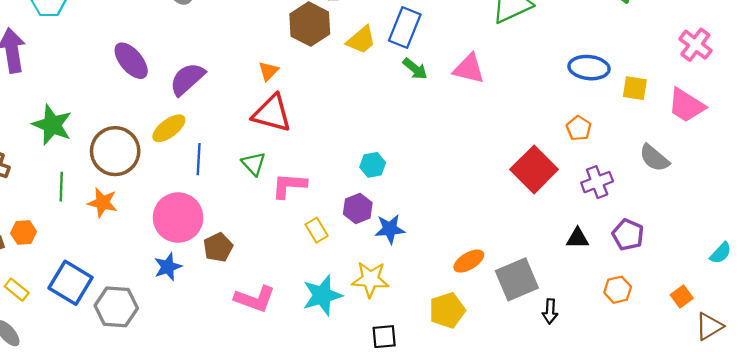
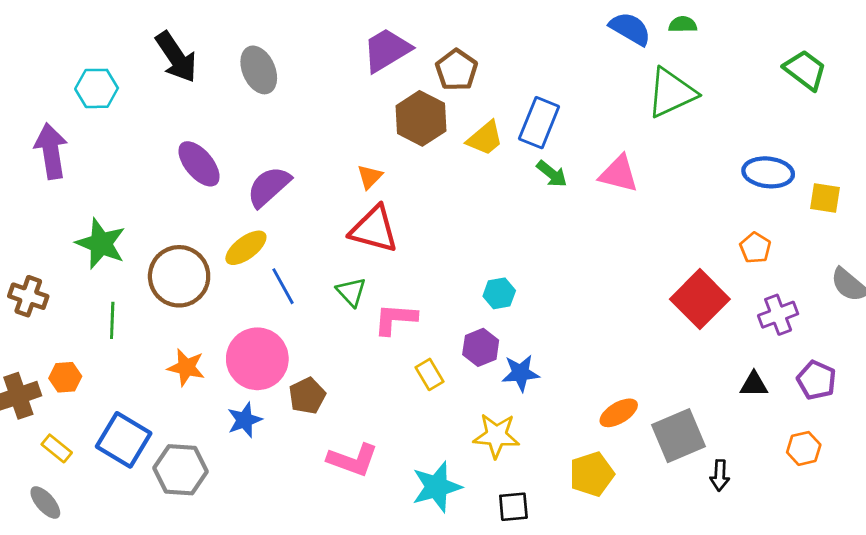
blue line: (199, 159) -> (283, 286), turned -32
orange star: (103, 203) -> (186, 367), moved
cyan star: (322, 295) -> (437, 487), moved

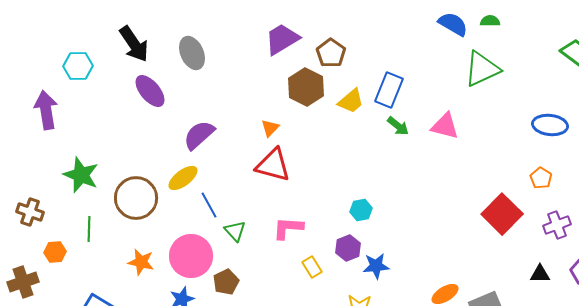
purple ellipse: (199, 164) -> (150, 91), moved
green triangle: (351, 292) -> (235, 231), moved
orange hexagon: (65, 377) -> (55, 252), moved

